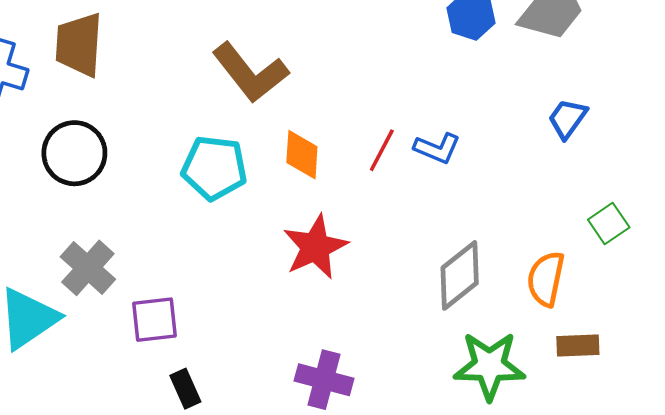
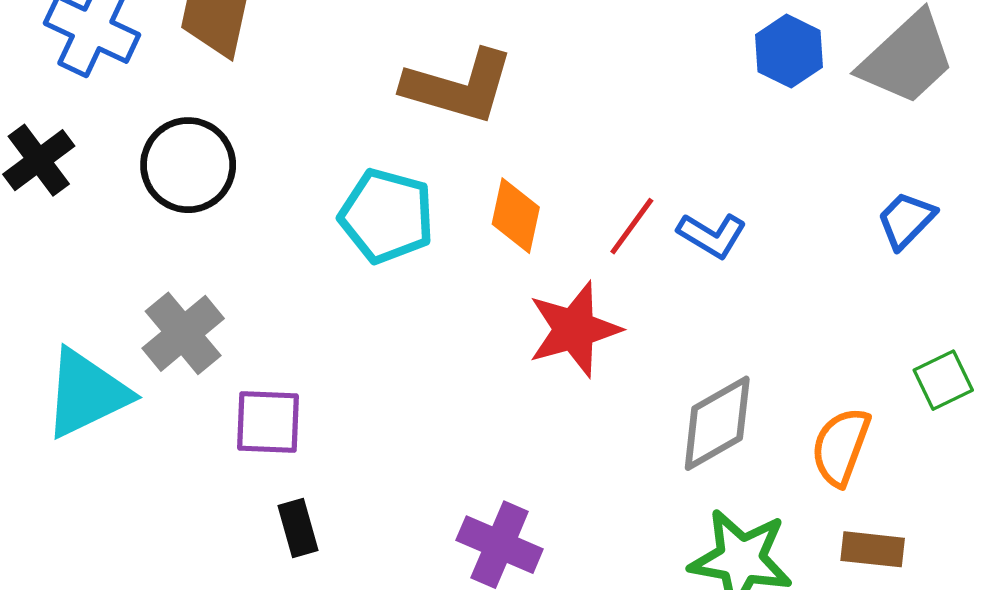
brown L-shape: (250, 73) -> (459, 86), turned -44
red star: (315, 247) -> (574, 329), moved

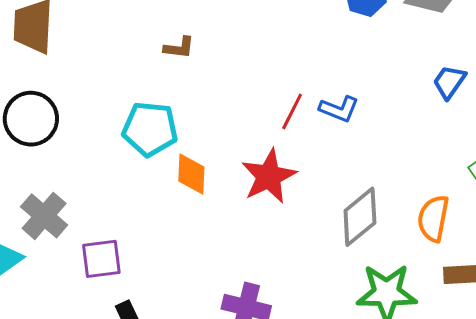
brown L-shape: (459, 86) -> (179, 48), size x0.5
orange diamond: (516, 216) -> (191, 174), moved

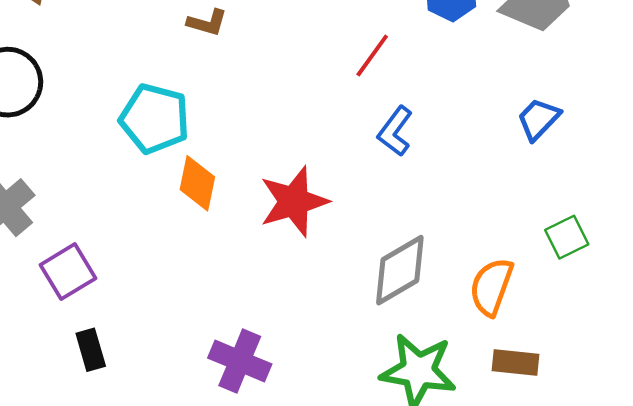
blue L-shape: (339, 109) -> (395, 131), turned 96
red line: (292, 111) -> (372, 56), moved
purple square: (101, 259) -> (68, 272), turned -33

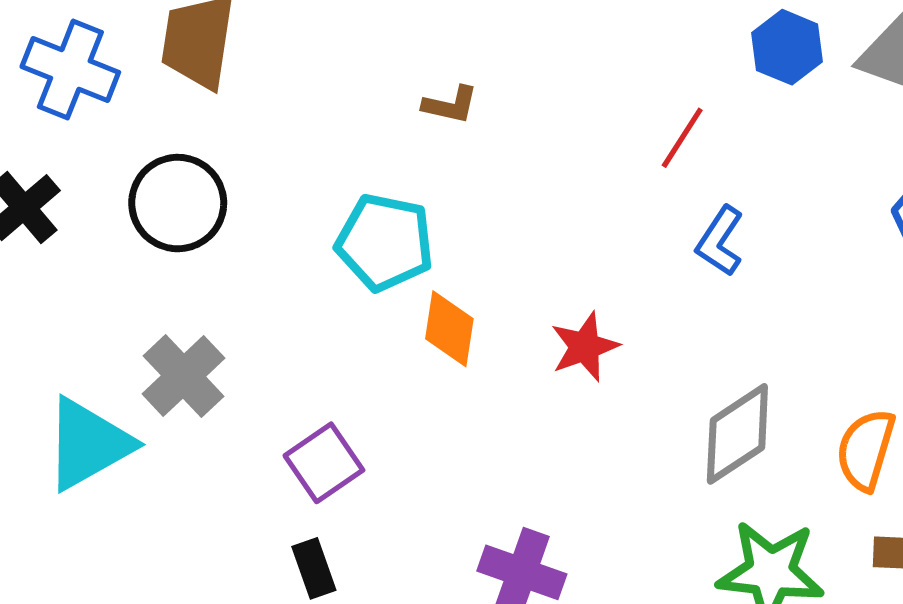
red star: (294, 202) -> (585, 347), size x0.7
purple square: (68, 272) -> (324, 463), moved

